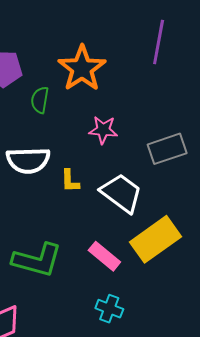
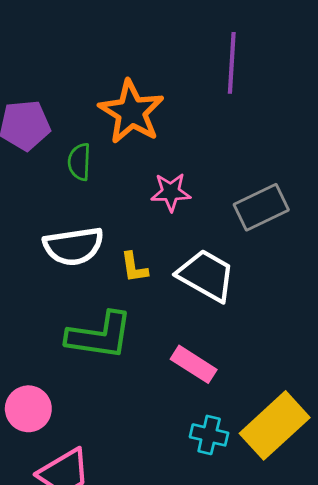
yellow rectangle: (156, 239) -> (275, 425), moved
green L-shape: (37, 260) -> (100, 336), moved

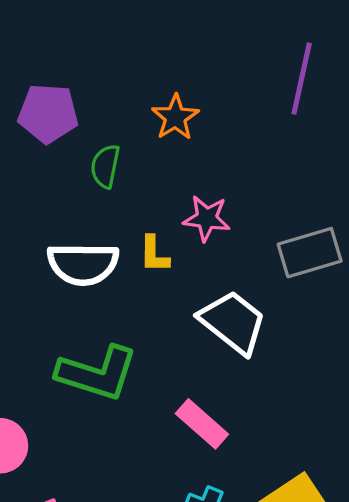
orange star: (131, 112) -> (175, 117), size x0.6
yellow L-shape: (134, 267) -> (154, 254), moved

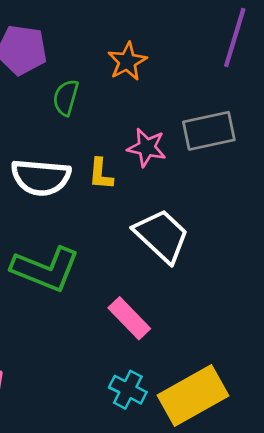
gray rectangle: (310, 253) -> (209, 131), moved

